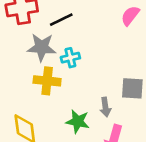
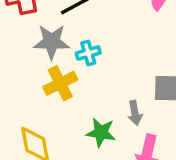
yellow cross: (47, 81) -> (60, 83), turned -30

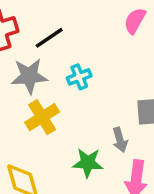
cyan cross: (88, 53) -> (79, 77), moved

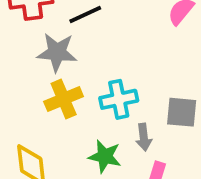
cyan cross: (79, 77) -> (119, 99), moved, size x1.4

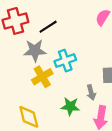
cyan cross: (119, 99) -> (65, 61), moved

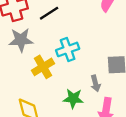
gray star: (35, 51) -> (21, 40), moved

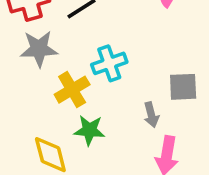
green star: (73, 99) -> (89, 130), moved

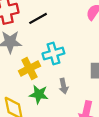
gray arrow: (151, 115) -> (64, 86), moved

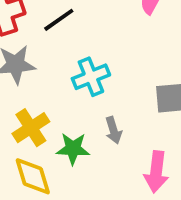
yellow cross: (29, 68) -> (31, 128), moved

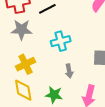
green star: (73, 149) -> (54, 95), moved

